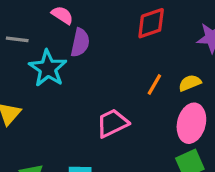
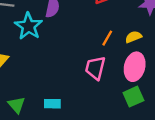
pink trapezoid: (112, 123) -> (95, 68), moved, turned -50

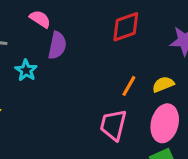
cyan star: (29, 26) -> (26, 70), size x0.6

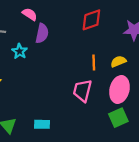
orange line: (129, 86) -> (94, 63), turned -32

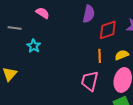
red diamond: (91, 20) -> (108, 30), moved
purple semicircle: (42, 33) -> (89, 14), moved

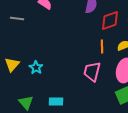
cyan star: (34, 46) -> (36, 68), moved

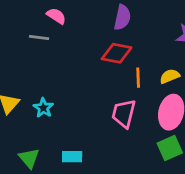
gray line: (17, 18) -> (39, 37), moved
red diamond: (110, 20) -> (117, 53), moved, turned 30

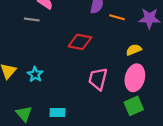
red diamond: (117, 53) -> (80, 42), moved
orange line: (138, 78) -> (117, 17), moved, turned -72

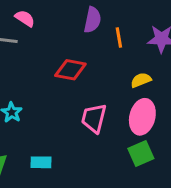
orange line: (117, 17) -> (119, 37), turned 64

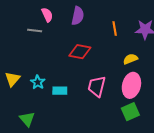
pink semicircle: (25, 18) -> (47, 15), turned 32
purple semicircle: (92, 20) -> (78, 16), moved
cyan rectangle: (41, 162) -> (60, 91), moved

